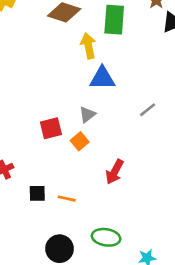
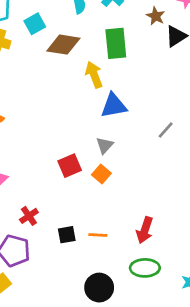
red arrow: (115, 172) -> (145, 230), moved

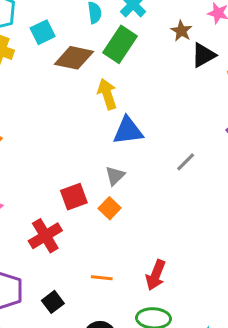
green rectangle: (116, 43) -> (120, 44), moved, turned 36
red cross: (29, 216) -> (45, 236), moved, size x1.5
black square: (67, 235) -> (53, 302), moved, turned -30

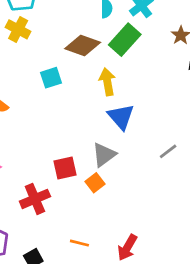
cyan square: (43, 32) -> (51, 78), moved
blue triangle: (128, 131) -> (121, 117), turned 48
gray triangle: (115, 176) -> (104, 155), size x1.4

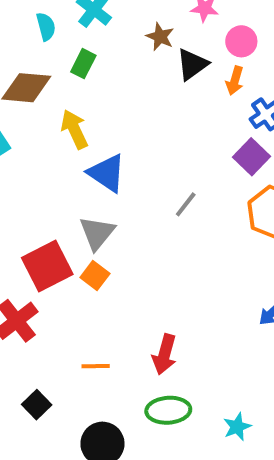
green rectangle: (125, 40) -> (83, 64), size x0.6
red square: (65, 168) -> (47, 266), size x1.4

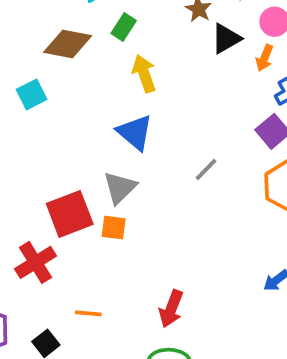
yellow arrow: (74, 129) -> (144, 73), moved
orange square: (95, 275) -> (114, 228), turned -36
orange line: (96, 366) -> (88, 313), moved

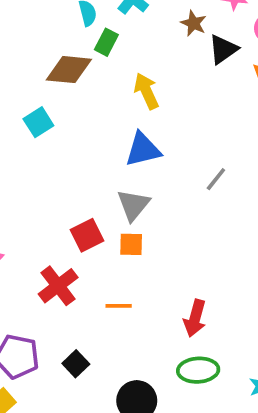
green rectangle: (124, 27) -> (106, 42), moved
blue triangle: (135, 132) -> (143, 149), turned -48
red square: (70, 214) -> (87, 235), size x0.7
orange line: (88, 313) -> (119, 306), moved

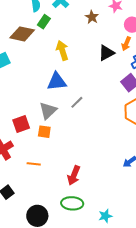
black triangle: (223, 49) -> (106, 53), moved
gray line: (216, 179) -> (77, 102), moved

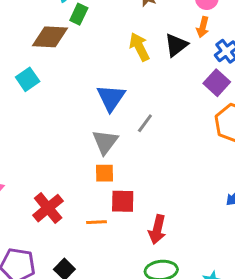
yellow arrow: (62, 50) -> (139, 47), moved
blue triangle: (57, 82) -> (111, 98), turned -40
red square: (21, 124) -> (123, 201), moved, turned 30

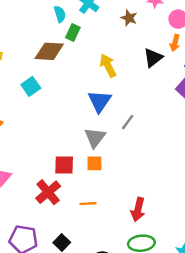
yellow arrow: (139, 47) -> (108, 66), moved
red square: (123, 201) -> (64, 165), moved

